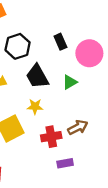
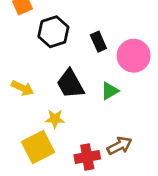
black hexagon: (18, 46) -> (53, 32), moved
yellow star: (35, 107) -> (55, 119), moved

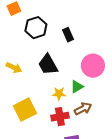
pink circle: (134, 56) -> (93, 66), moved
green triangle: (110, 91) -> (77, 87), moved
yellow star: (55, 119) -> (59, 94), moved

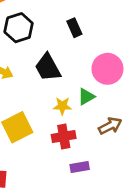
black hexagon: (36, 28) -> (19, 28), moved
brown arrow: (83, 109) -> (110, 126), moved

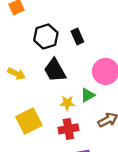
black hexagon: (19, 28) -> (46, 36), moved

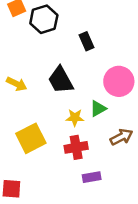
black hexagon: (46, 36) -> (44, 19), moved

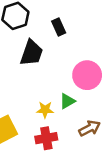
black rectangle: (86, 41) -> (59, 27), moved
black trapezoid: (61, 80) -> (31, 53), moved, turned -132

